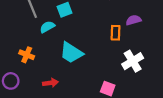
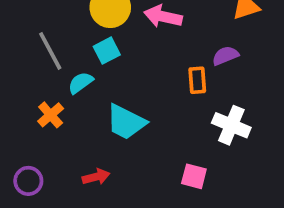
orange cross: (27, 55) -> (51, 115), moved, turned 32
white cross: (133, 61) -> (231, 125), turned -30

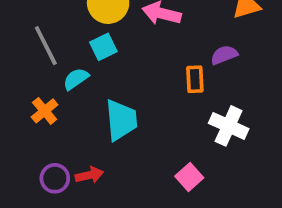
cyan trapezoid: (126, 122) -> (121, 120), turned -123
pink square: (194, 176) -> (189, 177), turned 32
purple circle: (28, 181) -> (55, 178), moved

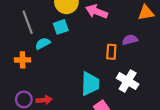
orange cross: (45, 111) -> (23, 60), turned 32
cyan trapezoid: (121, 120) -> (90, 84), moved

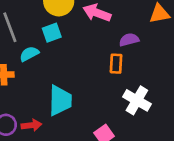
purple semicircle: (130, 40) -> (129, 40), moved
cyan trapezoid: (90, 84) -> (60, 100), moved

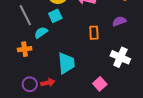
purple semicircle: (129, 40) -> (119, 21), moved
orange rectangle: (116, 64) -> (94, 33), moved

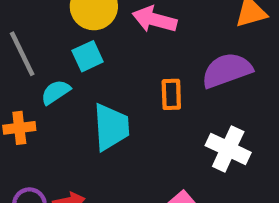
purple semicircle: (119, 21) -> (227, 70), size x1.6
cyan trapezoid: (66, 63) -> (111, 127), moved

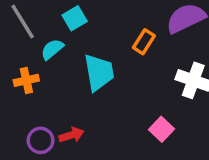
orange rectangle: (171, 94) -> (144, 42), turned 40

